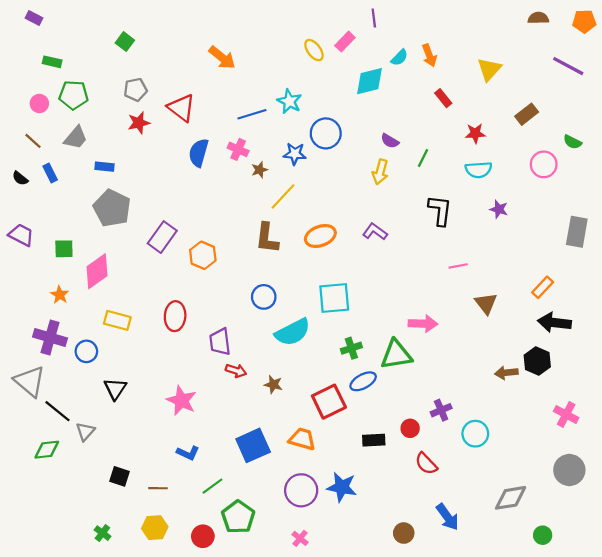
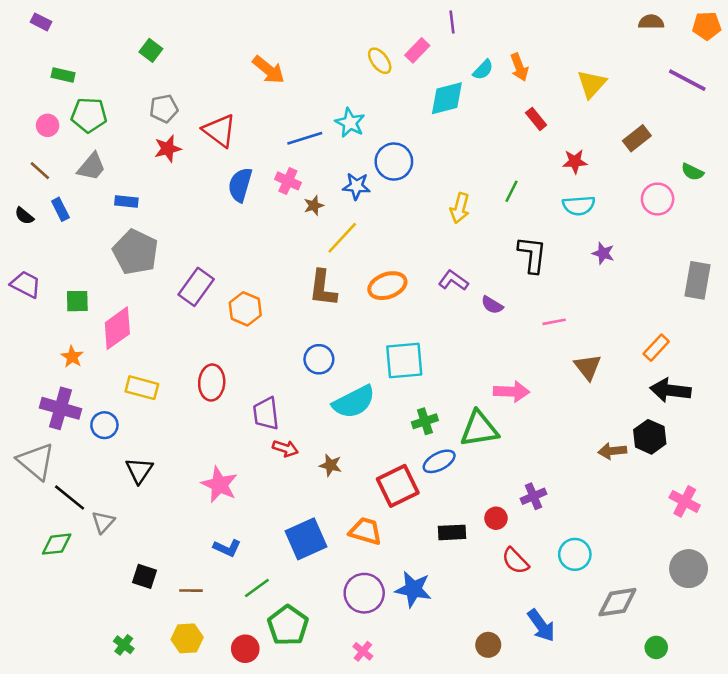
purple semicircle: (390, 141) -> (492, 305), moved
cyan circle: (475, 434) -> (575, 554), moved

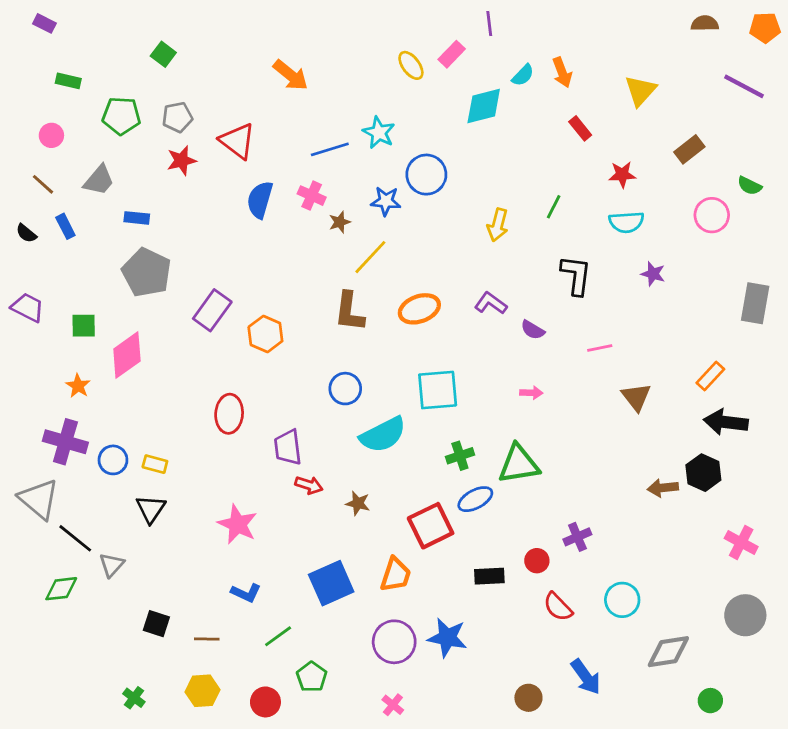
green pentagon: (89, 115) -> (121, 116), moved
yellow rectangle: (142, 388) -> (155, 464), moved, size x0.7
pink arrow: (511, 392) -> (531, 393), moved, size x0.6
orange trapezoid: (365, 531) -> (396, 575), turned 92
green pentagon: (288, 625) -> (312, 677), size x0.7

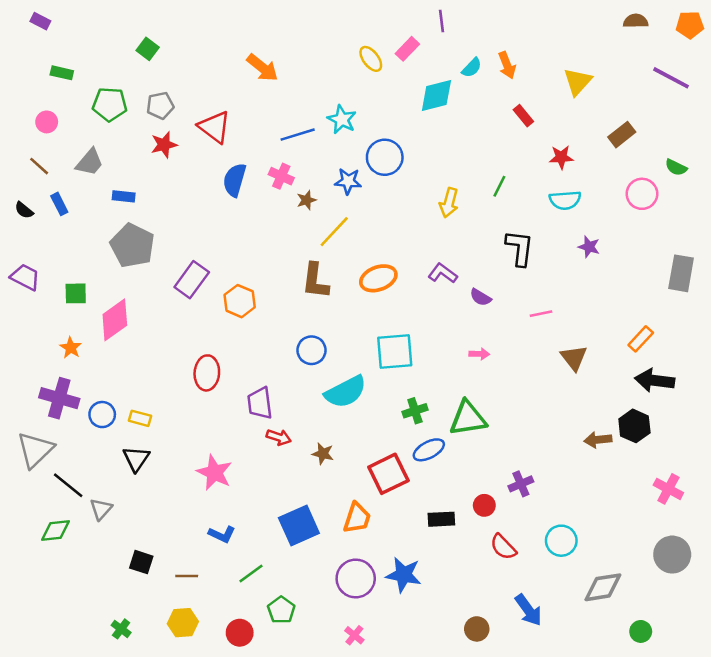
gray triangle: (39, 499) -> (35, 450), turned 36

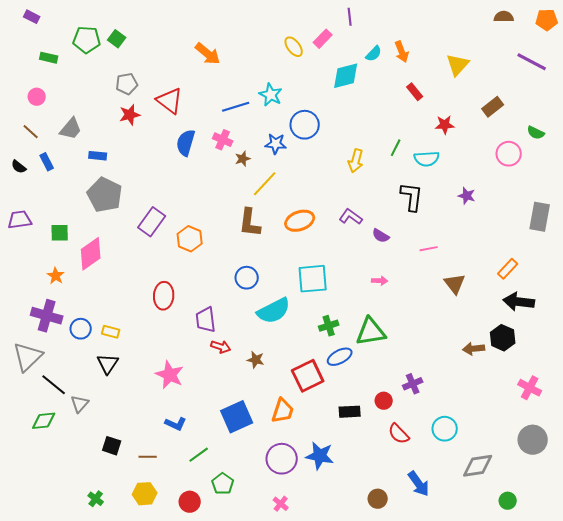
green pentagon: (110, 104) -> (87, 40), moved
cyan semicircle: (565, 200) -> (427, 159), moved
purple trapezoid: (25, 277) -> (20, 220), turned -35

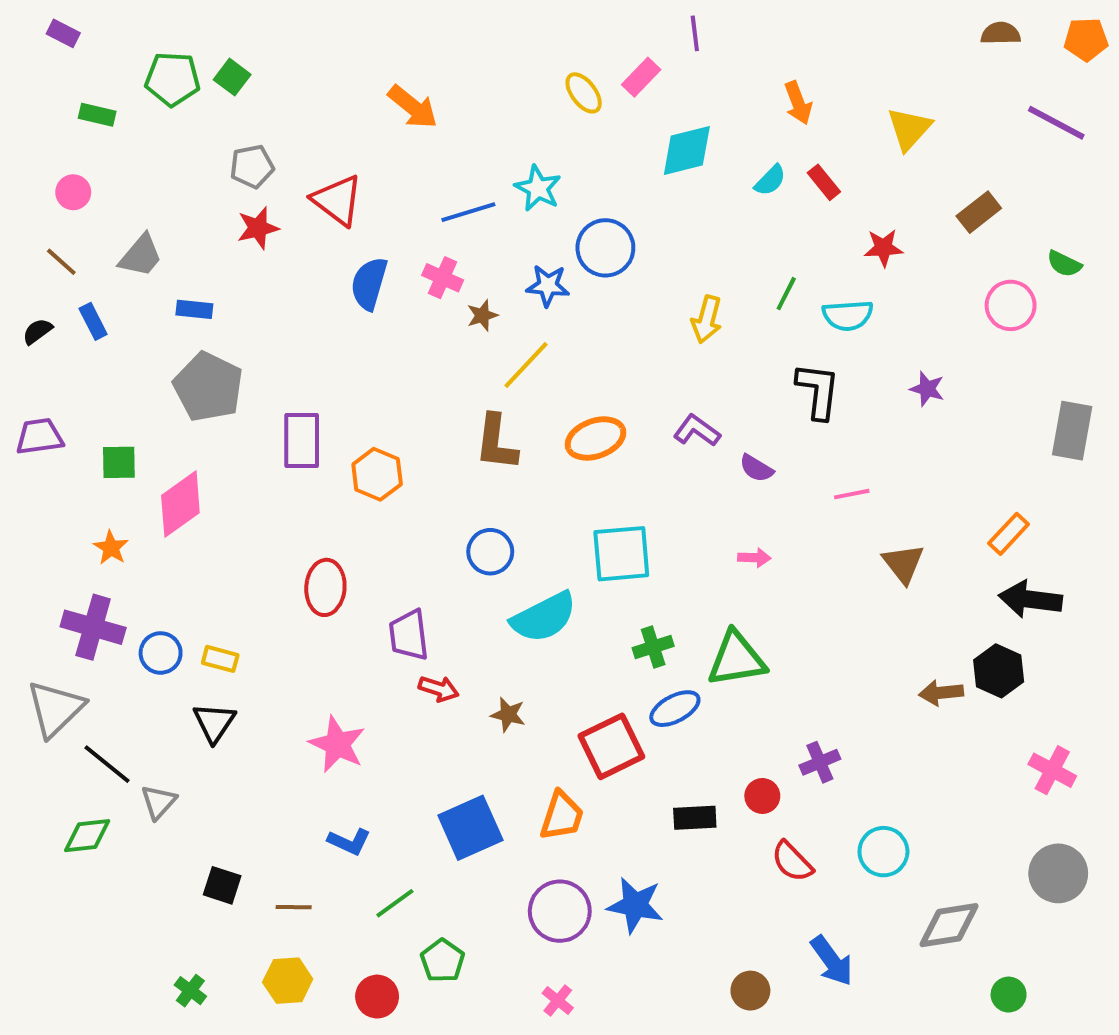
cyan semicircle: (374, 54) -> (770, 180), moved
black semicircle: (19, 167) -> (37, 331), turned 105
purple rectangle: (152, 222) -> (302, 440), turned -36

